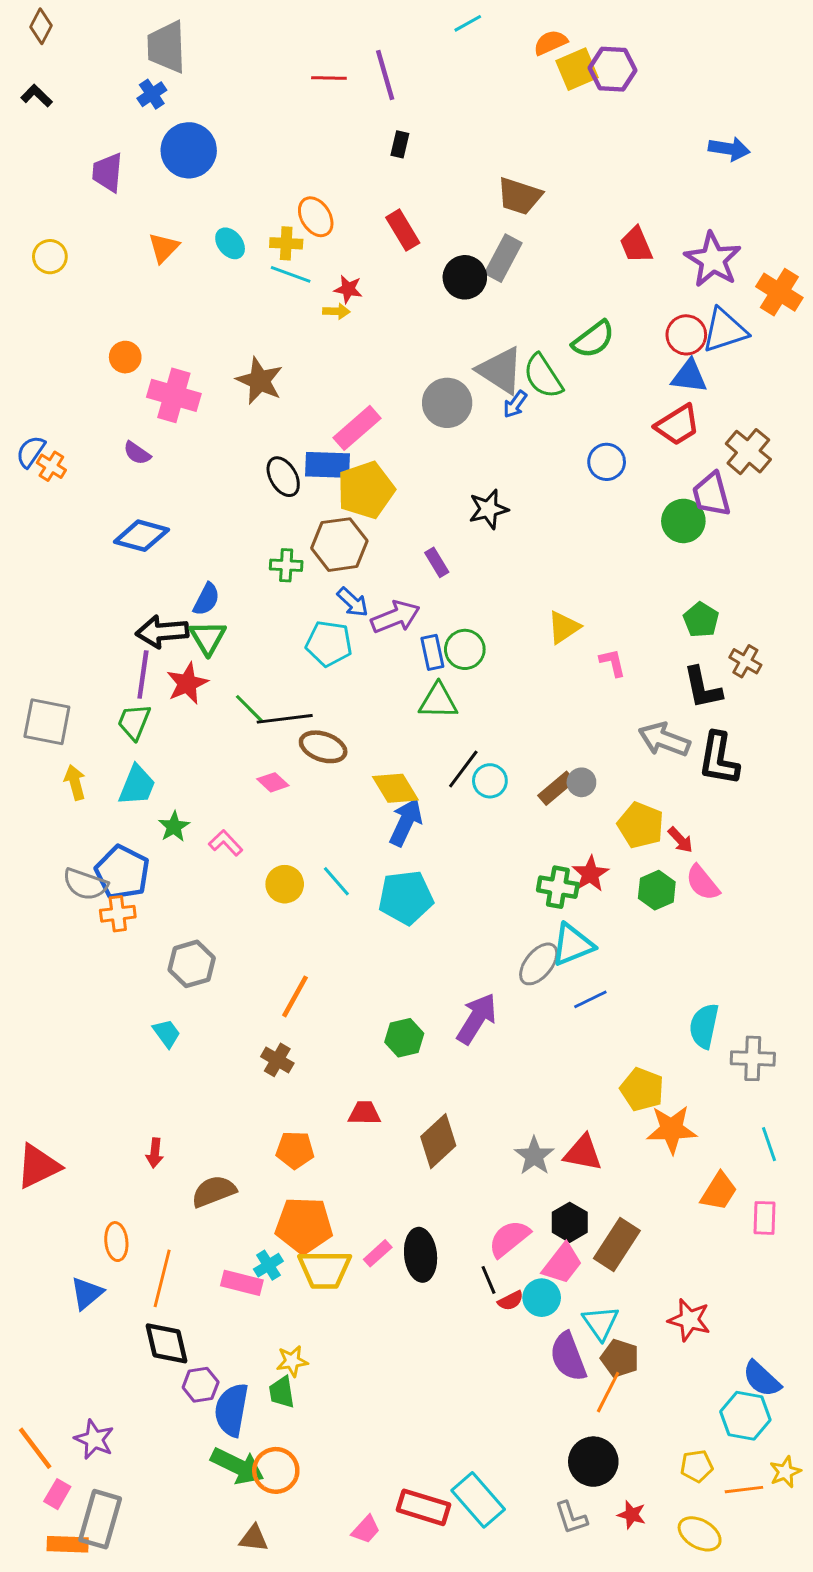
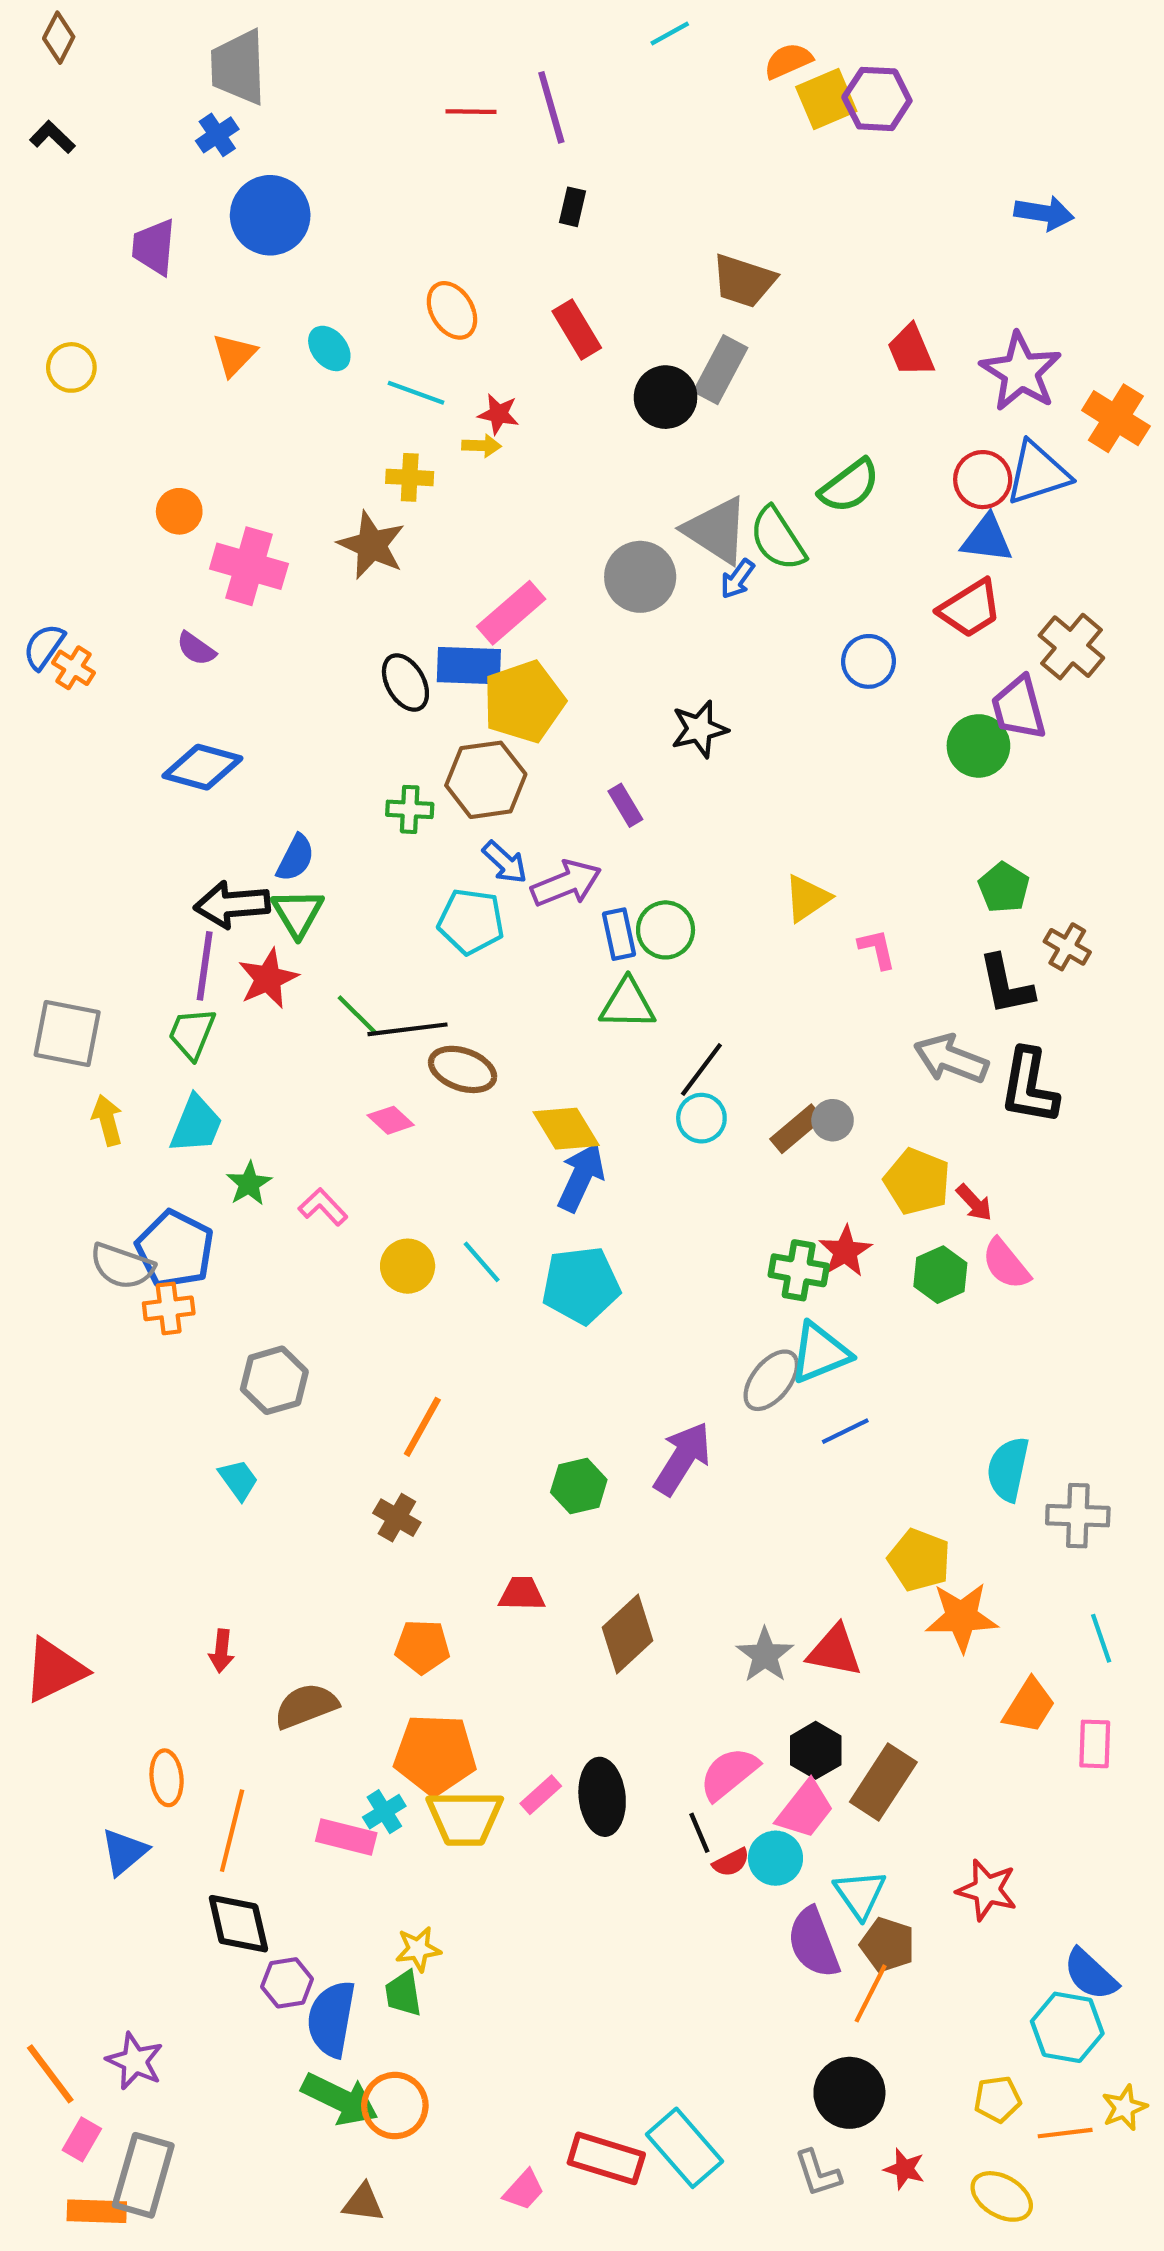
yellow cross: (286, 243) -> (410, 477), moved
black line: (463, 769) -> (701, 1069), moved

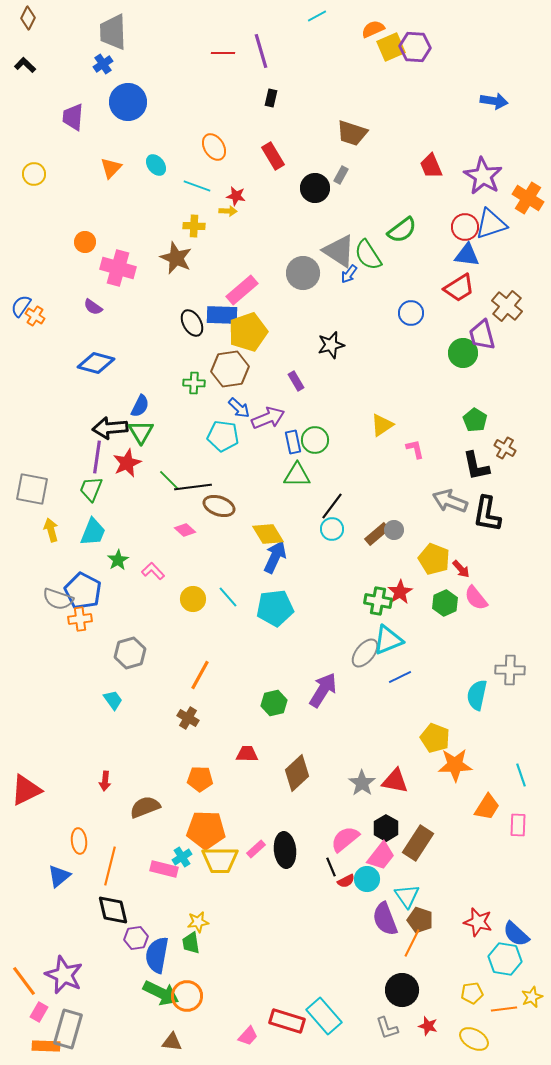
gray rectangle: (720, 370) -> (341, 175), size x0.6
gray cross: (1078, 1516) -> (510, 670), moved
red star: (987, 1890) -> (478, 922), moved
purple star: (135, 2061) -> (64, 975), size x1.4

